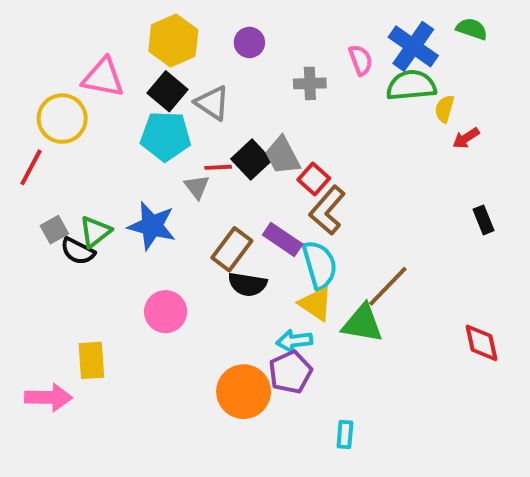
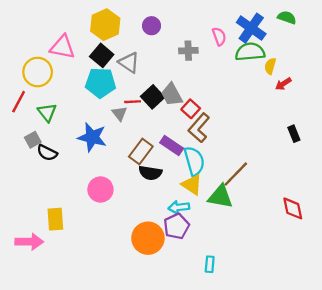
green triangle: (95, 232) -> (47, 112), moved, turned -30

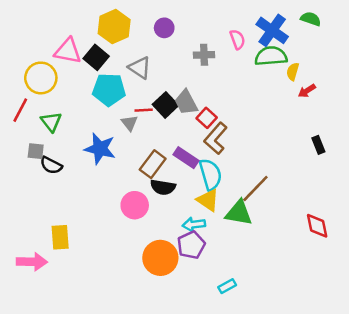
black square: (102, 55) -> (96, 57), moved
gray square: (33, 140) -> (36, 151), turned 35
pink circle: (100, 190) -> (135, 205), moved
cyan rectangle: (210, 264) -> (227, 286), turned 56

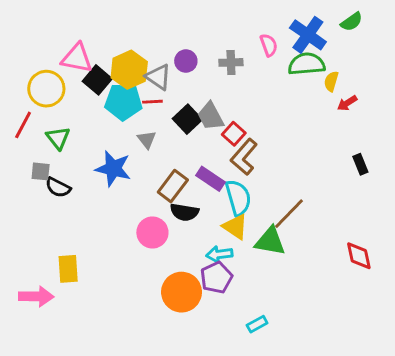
green semicircle: (311, 19) -> (352, 22), turned 126
yellow hexagon: (114, 27) -> (129, 70), moved
purple circle: (164, 28) -> (186, 61), moved
black square: (96, 57) -> (97, 80), moved
red line: (144, 110) -> (152, 102), moved

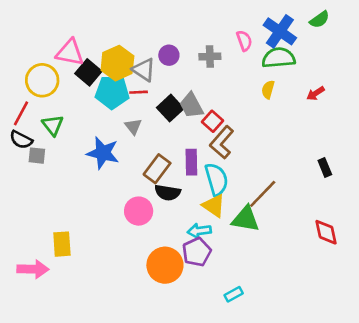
yellow semicircle: (331, 81) -> (268, 90), moved
black rectangle: (360, 164) -> (325, 167), moved
purple rectangle: (211, 179) -> (191, 162), turned 55
black semicircle: (58, 187) -> (21, 140), moved

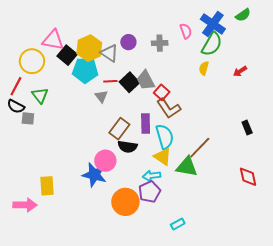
green semicircle: (279, 58) -> (212, 44), turned 125
red line: (139, 92) -> (110, 81), moved
brown L-shape: (222, 142) -> (169, 108), turned -75
blue star: (103, 153) -> (94, 175), moved

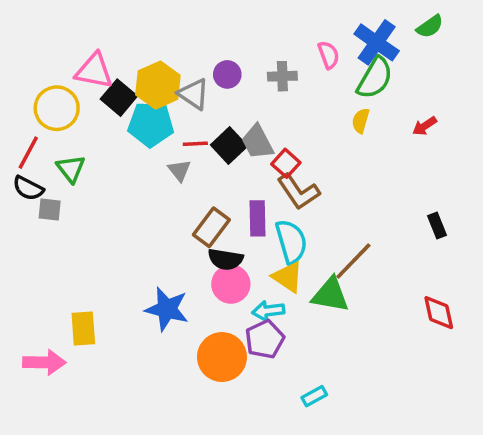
pink circle: (105, 161) -> (231, 284), moved

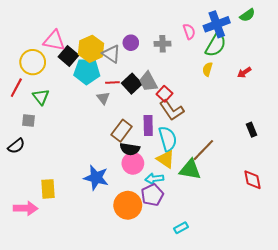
blue cross: (377, 42) -> (217, 24), turned 35
black semicircle: (28, 188) -> (16, 146), moved, turned -66

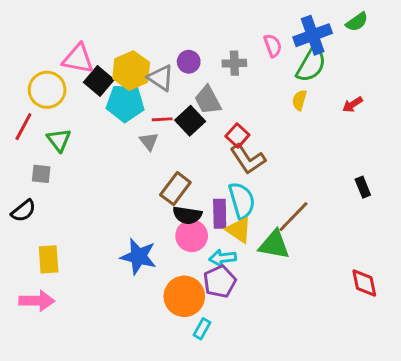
gray trapezoid: (148, 82) -> (208, 100), moved
purple rectangle: (148, 126) -> (220, 214), moved
red diamond: (252, 180) -> (364, 283), moved
yellow rectangle: (48, 189) -> (49, 259), moved
cyan rectangle: (181, 228) -> (202, 329), moved, turned -32

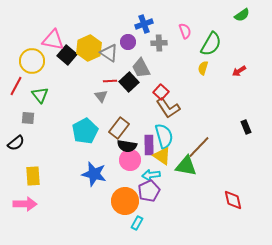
blue cross: (313, 35) -> (144, 24), moved, size x0.7
cyan pentagon: (125, 103) -> (85, 131), moved, turned -30
red diamond: (364, 283) -> (233, 200), moved

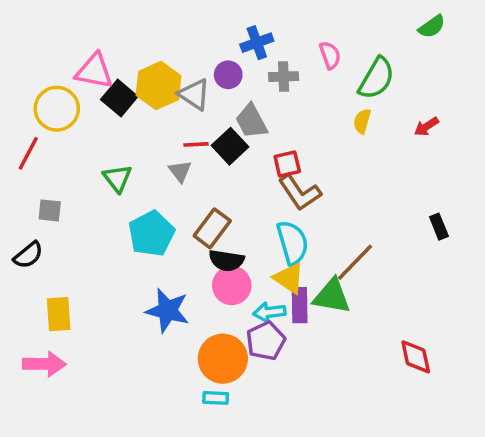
red square: (161, 92) -> (287, 164), turned 35
green triangle: (40, 95) -> (118, 178), moved
purple rectangle: (149, 145) -> (300, 305), moved
cyan rectangle: (137, 223) -> (216, 398), moved, turned 64

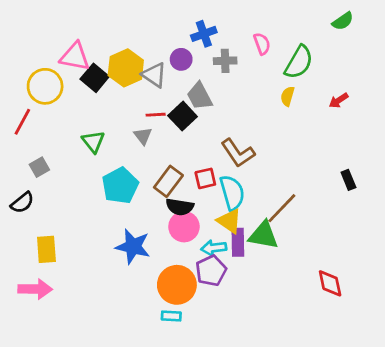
red square: (287, 164) -> (205, 178), moved
gray square: (50, 210) -> (39, 167), turned -36

